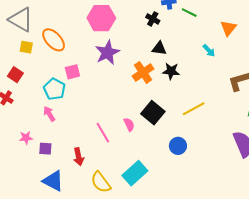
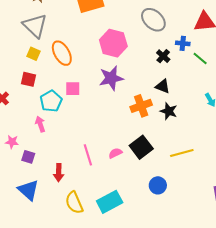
red square: (15, 75) -> (28, 79), moved, turned -35
pink semicircle: (129, 124) -> (115, 153), turned -104

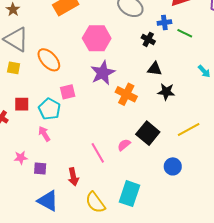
yellow square: (34, 54) -> (14, 68), moved
red square: (28, 79) -> (22, 104), moved
orange cross: (141, 106) -> (126, 94), moved, turned -30
cyan rectangle: (110, 202) -> (130, 194), turned -30

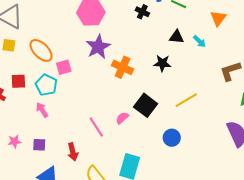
orange ellipse: (49, 60) -> (41, 50), moved
black triangle: (155, 69) -> (177, 37), moved
pink star: (21, 158) -> (15, 142), moved

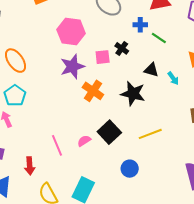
black cross: (142, 12) -> (122, 48), moved
black star: (162, 63) -> (133, 94), size x1.4
pink square: (64, 67) -> (103, 57), moved

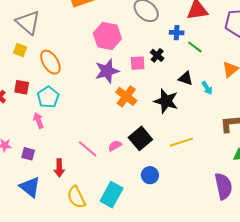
pink line: (57, 145) -> (88, 149), turned -30
blue circle: (130, 169) -> (150, 175), moved

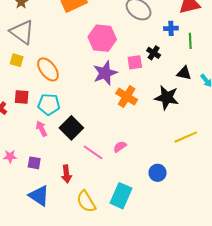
green line: (195, 47) -> (190, 41), turned 56
cyan pentagon: (48, 97) -> (49, 104), turned -30
black square: (140, 138) -> (71, 128), moved

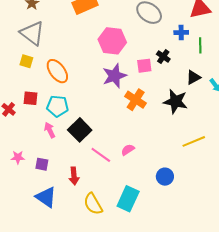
black triangle: (184, 73) -> (193, 77), turned -42

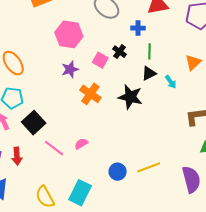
green line: (200, 45) -> (149, 51), moved
pink square: (144, 66) -> (100, 60), turned 35
purple star: (114, 76) -> (70, 69), size x0.7
yellow line: (194, 141) -> (149, 167), moved
red arrow: (74, 176) -> (17, 156), moved

